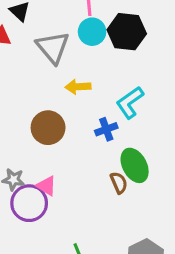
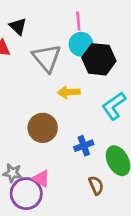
black hexagon: (127, 32) -> (99, 59), moved
blue cross: (106, 129) -> (84, 146), moved
brown semicircle: (119, 183) -> (96, 185), moved

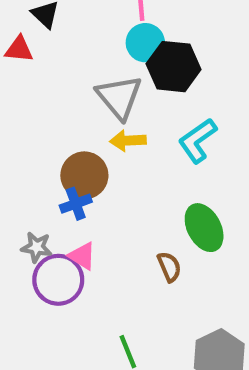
gray triangle: (47, 58) -> (119, 97), moved
yellow arrow: (69, 92) -> (128, 141), moved
blue cross: (84, 146) -> (76, 204), moved

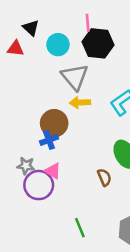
cyan circle: (145, 43) -> (58, 45), moved
black hexagon: (174, 67) -> (98, 43), moved

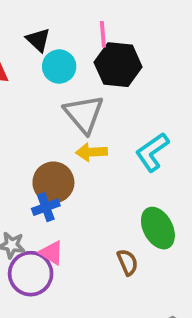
black triangle: (31, 28) -> (38, 40), moved

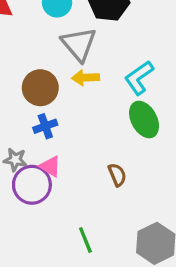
brown circle: (53, 182) -> (40, 88), moved
green ellipse: (158, 228) -> (144, 120), moved

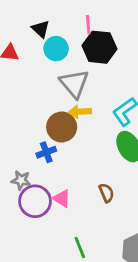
brown circle: (40, 88) -> (62, 127), moved
pink triangle: (50, 166) -> (62, 198), moved

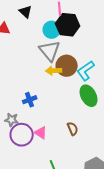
cyan circle: (56, 49) -> (52, 30), moved
brown circle: (62, 127) -> (67, 66), moved

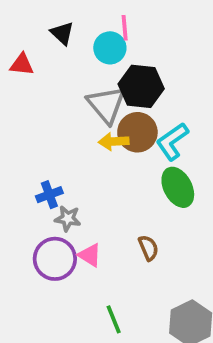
black hexagon: (68, 25) -> (141, 86), moved
cyan circle: (52, 30) -> (110, 48), moved
blue cross: (30, 100) -> (49, 195), moved
gray star: (12, 120) -> (68, 218), moved

